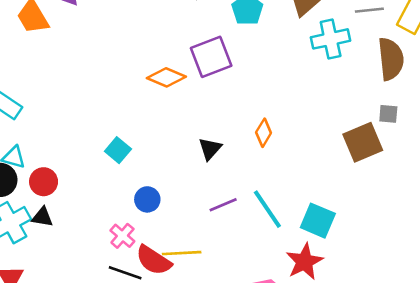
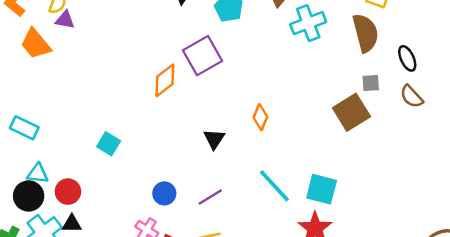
orange diamond: (166, 77) -> (165, 80), turned -52
cyan square: (118, 150) -> (109, 144), moved
purple line: (223, 205) -> (210, 197), moved

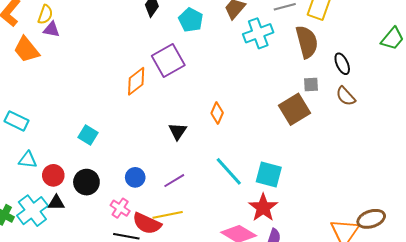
black circle: (29, 196) -> (86, 182), moved

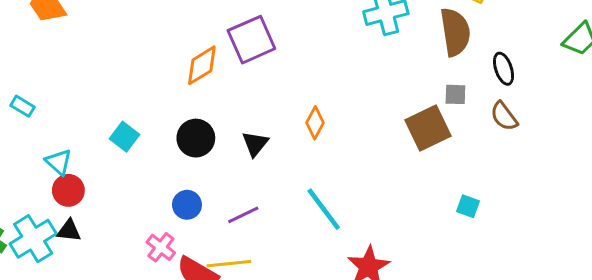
cyan rectangle: (17, 121) -> (23, 106), size x0.7
cyan triangle: (28, 160) -> (59, 162), moved, turned 30
cyan square: (269, 174) -> (468, 206), moved, size x0.6
black circle: (86, 182) -> (196, 138), moved

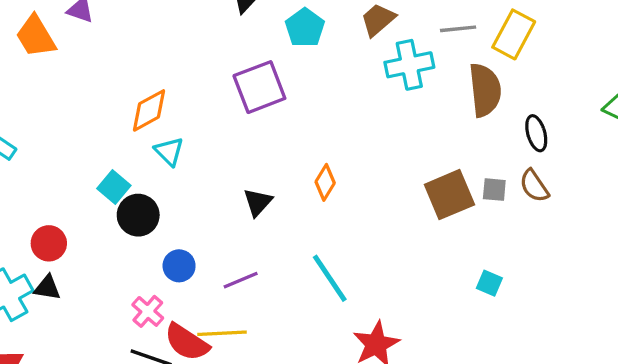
orange diamond: (202, 65) -> (149, 110), moved
gray square: (455, 94) -> (494, 190), moved
black circle: (196, 138) -> (138, 215), moved
cyan triangle: (59, 162) -> (169, 151), moved

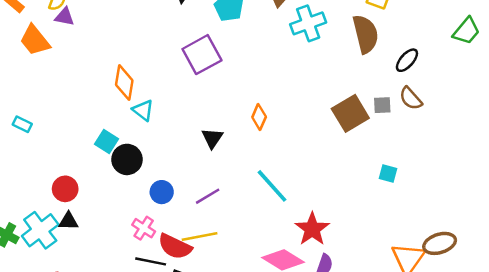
orange diamond: (149, 110) -> (124, 83), turned -44
black ellipse: (536, 133) -> (407, 60), turned 65

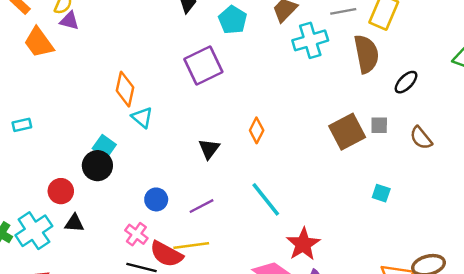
brown semicircle: (411, 98) -> (421, 138), moved
cyan rectangle: (22, 124) -> (22, 125), turned -42
black circle: (127, 159) -> (97, 166), moved
black triangle: (68, 221) -> (74, 223), moved

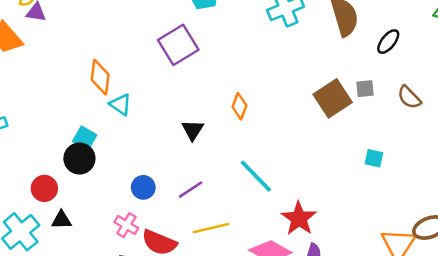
yellow line: (191, 245) -> (211, 228), moved

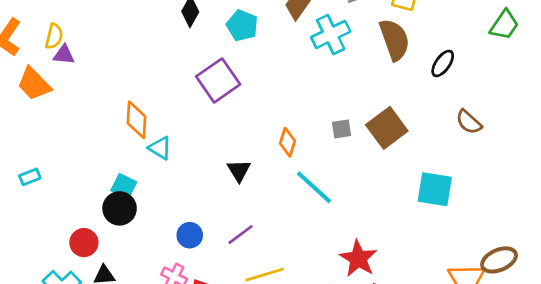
gray square: (365, 89) -> (341, 129), moved
cyan square: (374, 158) -> (435, 189), size x1.8
cyan line: (256, 176) -> (314, 187), moved

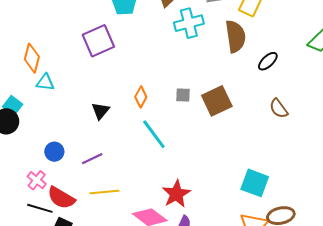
cyan triangle: (160, 148) -> (45, 82), turned -36
cyan square: (435, 189) -> (255, 183), moved

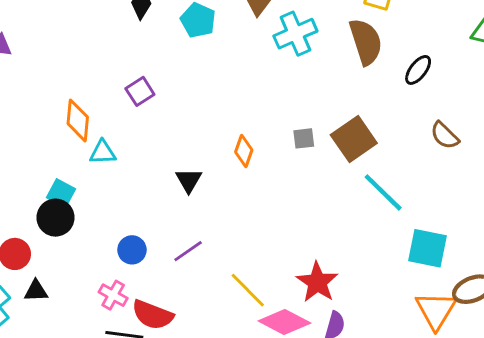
purple square: (98, 41) -> (140, 91), moved, size x0.6
cyan line: (154, 134) -> (383, 192), moved
yellow line: (104, 192) -> (248, 290), moved, turned 60

